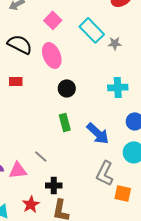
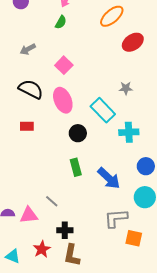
cyan rectangle: (92, 30) -> (103, 110), moved
gray L-shape: (105, 173) -> (116, 218), turned 60

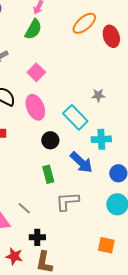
green semicircle: (61, 22) -> (33, 29), size x1.5
red ellipse: (133, 42) -> (111, 36), moved, turned -75
blue arrow: (109, 178) -> (81, 162), moved
gray L-shape: (116, 218) -> (67, 201), moved
red star: (42, 249) -> (14, 256), turned -30

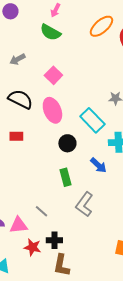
green semicircle: (33, 29) -> (50, 32), turned 90
blue arrow: (81, 162) -> (98, 165), size x0.7
gray L-shape: (67, 201) -> (84, 204), turned -50
red star: (14, 256) -> (32, 247), moved

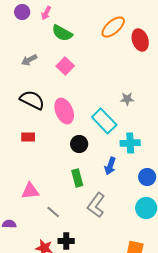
pink arrow: (55, 10) -> (46, 13), moved
pink square: (53, 75) -> (65, 66), moved
blue arrow: (98, 165) -> (110, 166), turned 66
pink triangle: (18, 225) -> (30, 191), moved

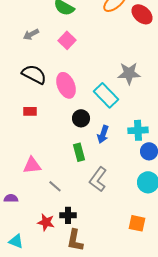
red ellipse: (140, 40) -> (142, 14), turned -30
gray star: (127, 99) -> (129, 73), size x1.6
cyan cross: (130, 143) -> (138, 130), moved
blue arrow: (110, 166) -> (103, 134), moved

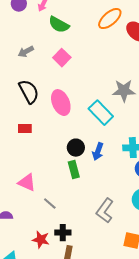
black semicircle: (34, 74) -> (29, 92), turned 35
black circle: (81, 118) -> (76, 148), moved
pink triangle: (32, 165) -> (27, 183), turned 30
gray L-shape: (98, 179) -> (105, 211), moved

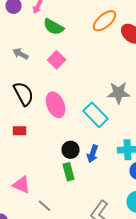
gray arrow: (26, 52) -> (21, 54), turned 56

